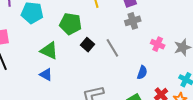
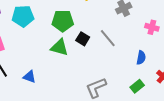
green triangle: (49, 51) -> (59, 47), moved
blue triangle: (46, 75) -> (29, 77), moved

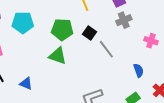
black square: (83, 39) -> (89, 33), moved
blue semicircle: (141, 58) -> (139, 70), turned -32

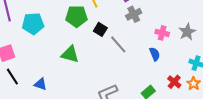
green pentagon: (62, 30) -> (76, 16), moved
blue semicircle: (139, 70) -> (155, 54), moved

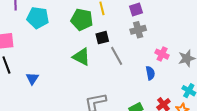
black square: (100, 29) -> (102, 38), turned 32
green triangle: (70, 54) -> (81, 57), moved
blue triangle: (40, 84) -> (32, 78), turned 32

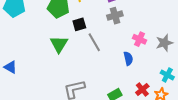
green triangle: (81, 57) -> (59, 44), turned 36
blue triangle: (32, 78) -> (10, 67), turned -32

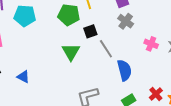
gray cross: (115, 16) -> (126, 21), turned -35
blue semicircle: (128, 59) -> (124, 70), moved, size x1.5

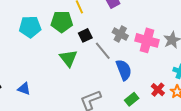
cyan pentagon: (25, 16) -> (30, 27), moved
gray cross: (126, 21) -> (120, 34), moved
pink cross: (151, 44) -> (147, 40), size x1.6

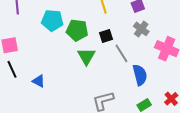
green pentagon: (62, 22) -> (77, 30), moved
gray cross: (120, 34) -> (141, 29), moved

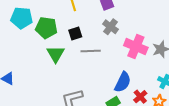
gray line: (121, 53) -> (91, 51), turned -60
blue semicircle: (140, 75) -> (123, 82), moved, turned 40

